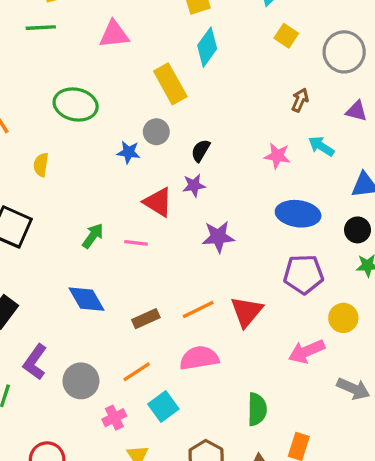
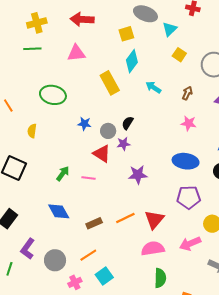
gray circle: (156, 132) -> (108, 131), moved
cyan arrow: (321, 146) -> (153, 87), moved
pink star: (277, 156) -> (189, 123), moved
pink semicircle: (199, 358) -> (153, 249), moved

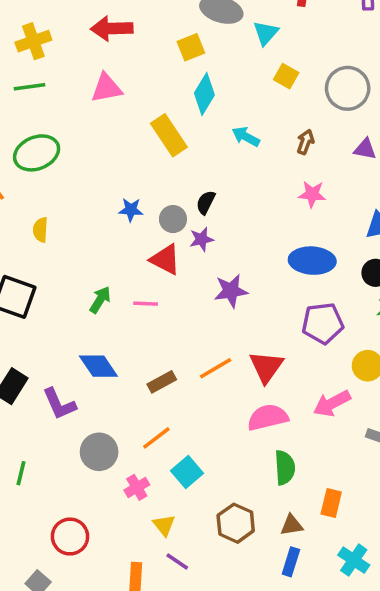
green ellipse: (53, 95) -> (37, 153), moved, turned -30
purple L-shape: (28, 249) -> (59, 404), moved, turned -55

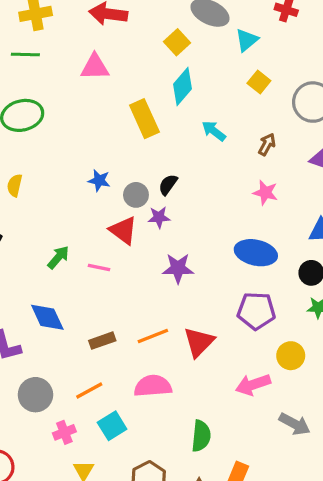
yellow square: (191, 47) -> (177, 42), turned -30
pink semicircle: (268, 417) -> (153, 386), moved

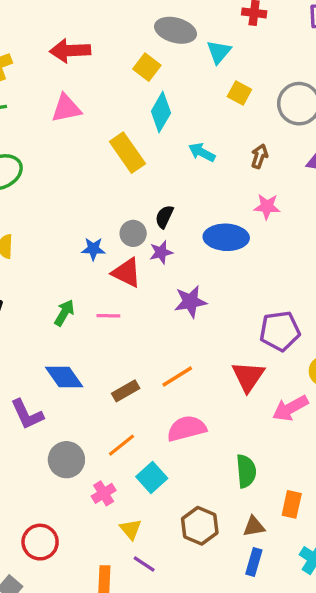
blue star: (99, 180) -> (93, 249), moved
blue ellipse: (256, 253) -> (226, 237), moved
red triangle: (199, 342) -> (248, 376), moved

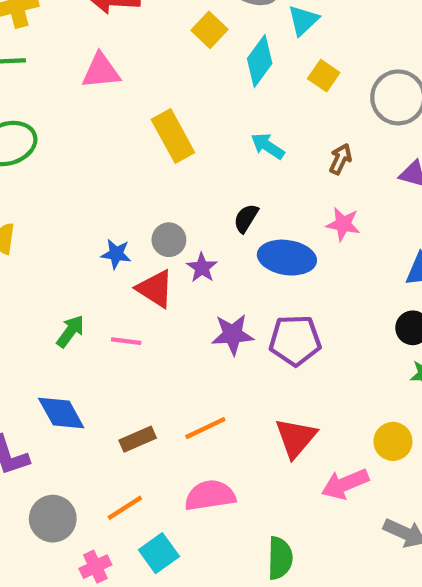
cyan diamond: (161, 112) -> (260, 61), moved
black semicircle: (164, 217) -> (246, 218), moved
purple star: (161, 252) -> (202, 268), turned -30
purple pentagon: (280, 331) -> (295, 340), moved

